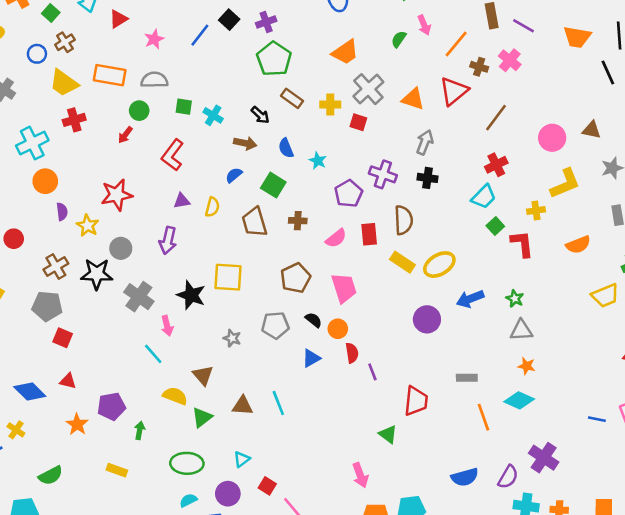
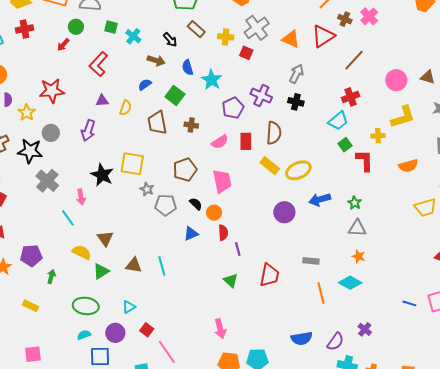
cyan star: (318, 161) -> (212, 80), size x1.5
gray cross: (139, 297) -> (47, 181), moved
gray star: (232, 338) -> (147, 189), moved
green triangle: (388, 434) -> (231, 280), moved
purple cross: (544, 458) -> (365, 329), size x0.6

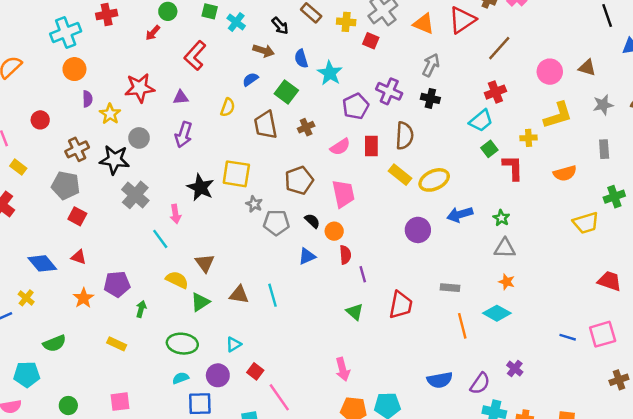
purple triangle: (102, 101) -> (181, 97), moved
brown cross: (191, 125) -> (306, 127), turned -32

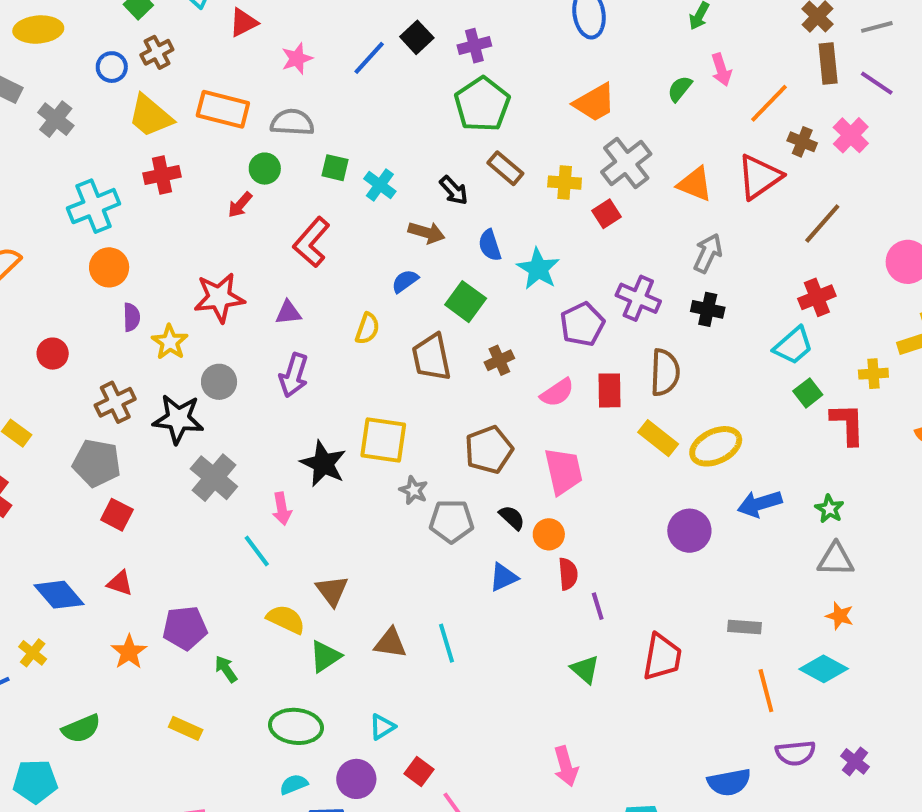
red square: (371, 41) -> (606, 214), turned 35
green arrow: (141, 309) -> (226, 669), turned -49
purple semicircle: (480, 383) -> (795, 753), moved, turned 50

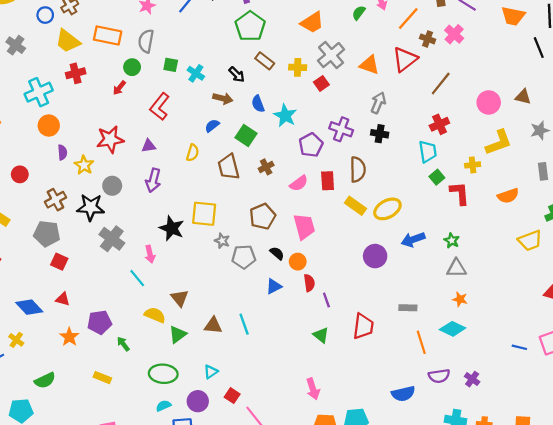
gray semicircle: (292, 122) -> (146, 41), turned -80
cyan trapezoid: (793, 346) -> (428, 152), turned -55

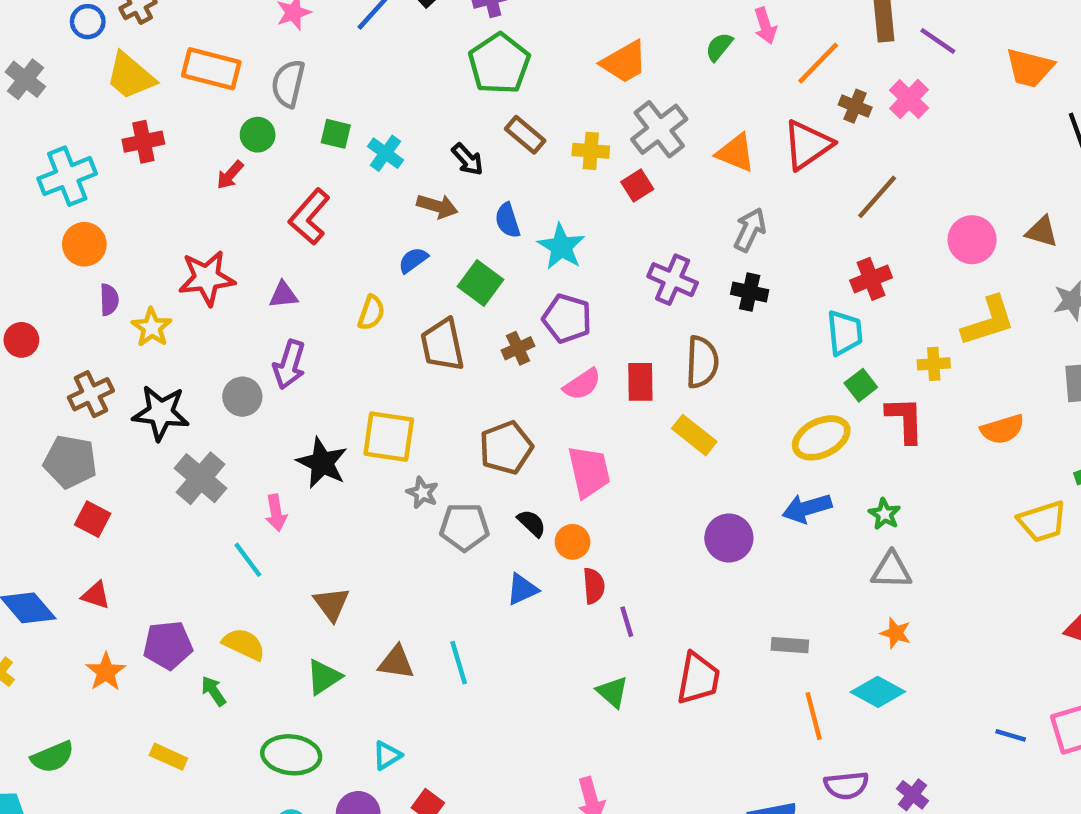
purple pentagon: (311, 145) -> (567, 318), moved, turned -30
gray circle: (112, 186) -> (242, 397), moved
yellow ellipse: (387, 209) -> (821, 438), moved
yellow semicircle: (155, 315) -> (244, 644), moved

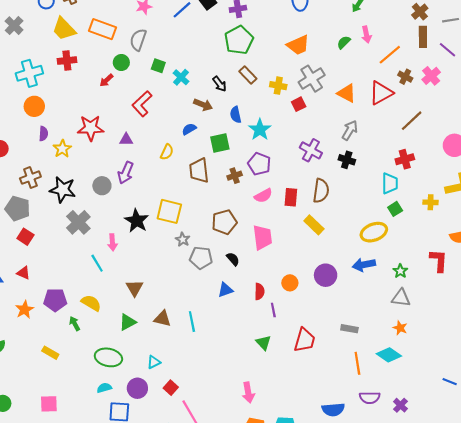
green square: (481, 283) -> (220, 143), turned 36
red L-shape: (905, 420) -> (439, 261), moved
orange circle: (573, 542) -> (290, 283), moved

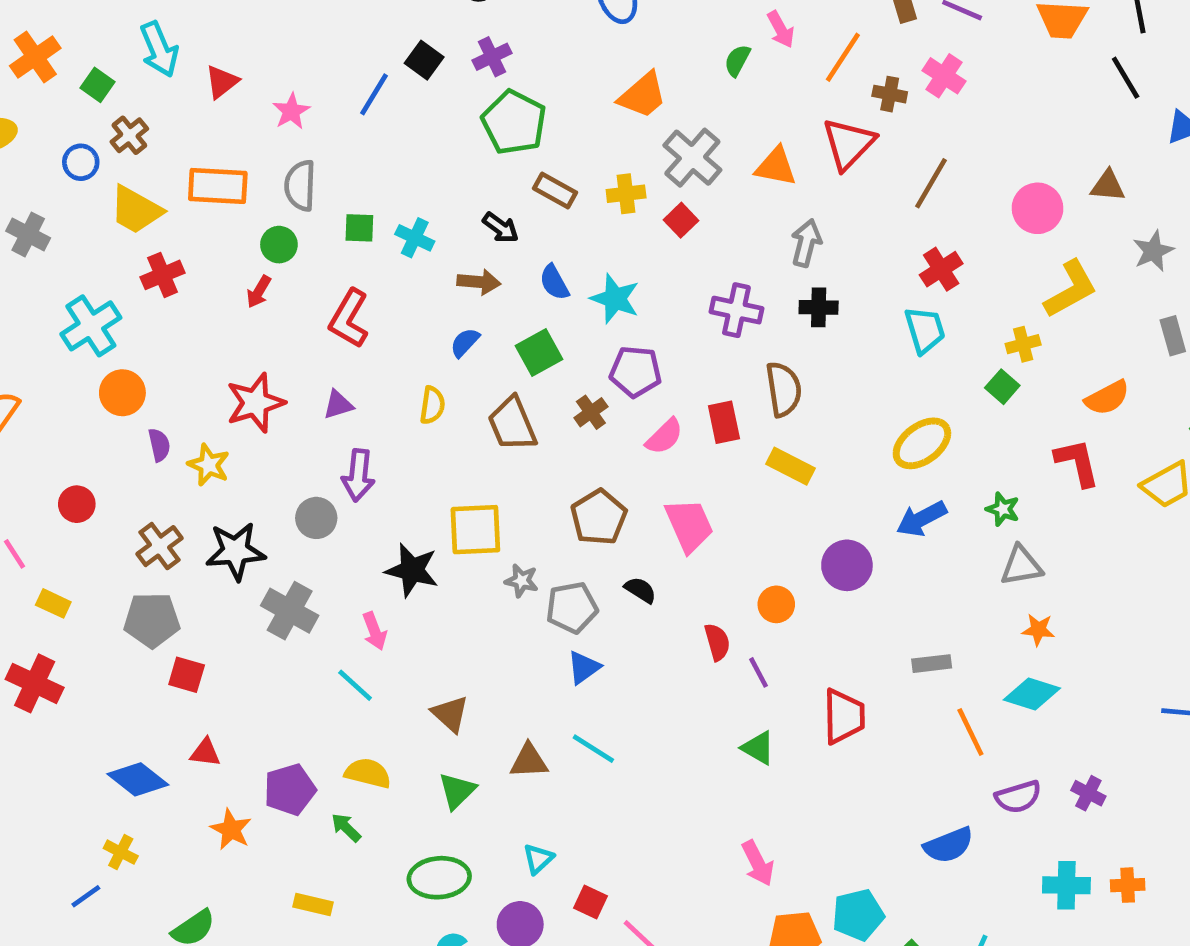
green square: (395, 209) -> (1002, 387), moved
blue triangle: (225, 290) -> (584, 667), moved
cyan line: (192, 322) -> (593, 749), turned -30

